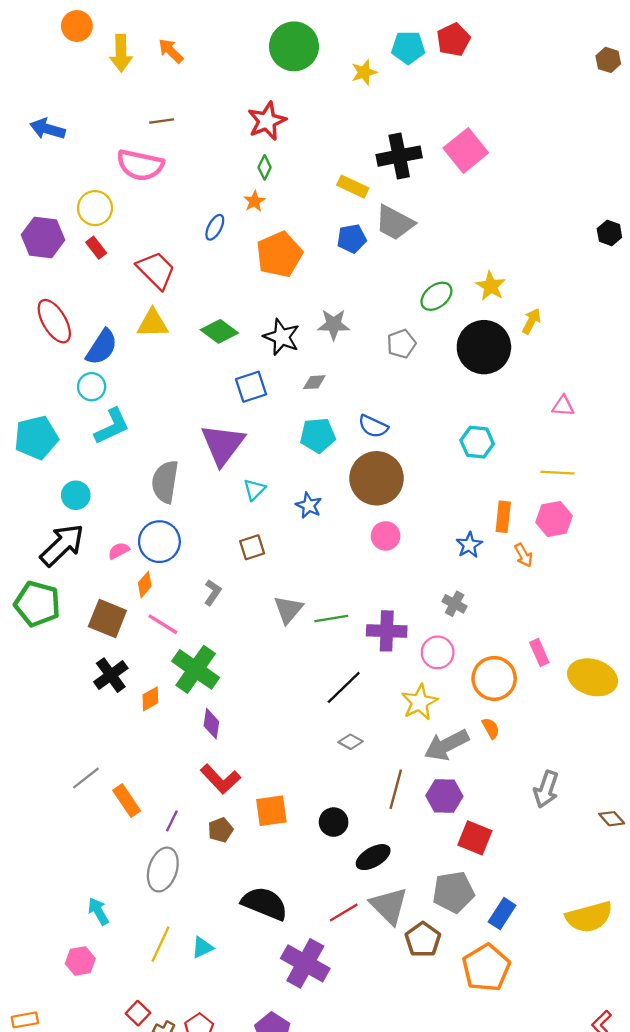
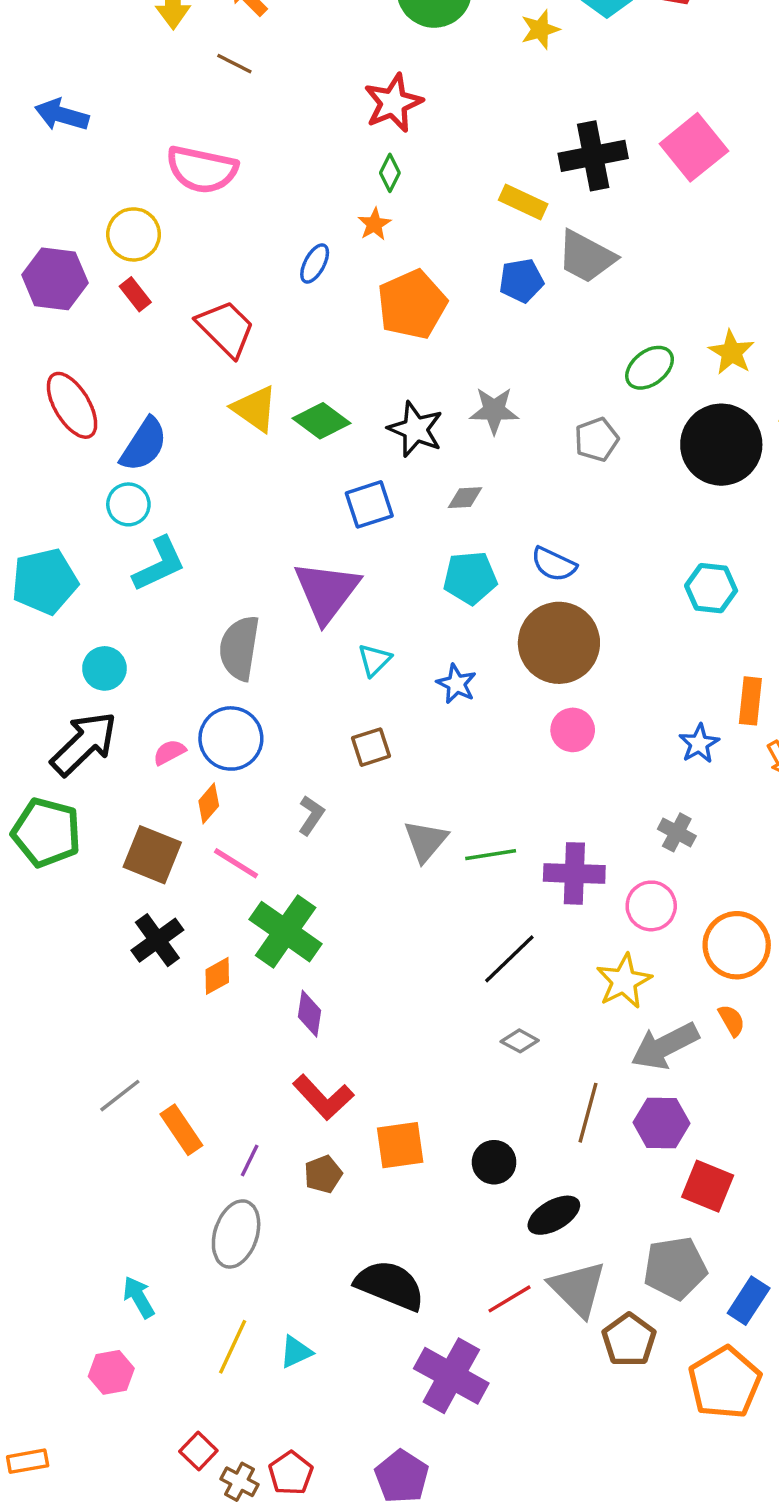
brown line: (162, 121) -> (234, 64), moved, turned 35
yellow triangle: (153, 323) -> (255, 409), moved, turned 36

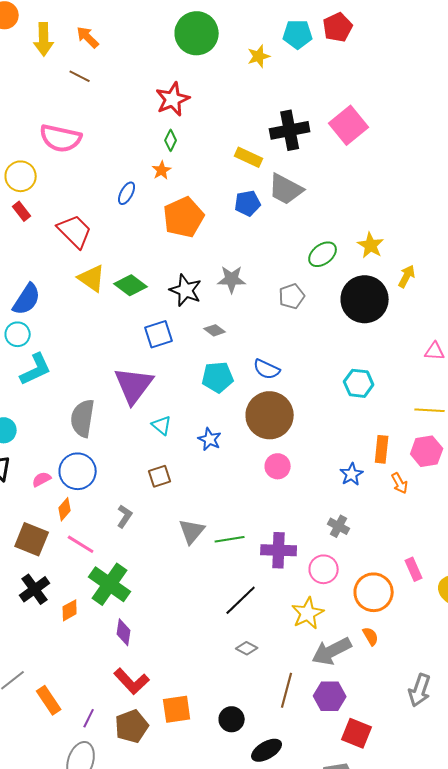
gray diamond: (465, 498) -> (215, 330), turned 40
cyan triangle: (374, 660) -> (162, 425), turned -35
brown pentagon: (323, 1174) -> (132, 726), size x1.5

